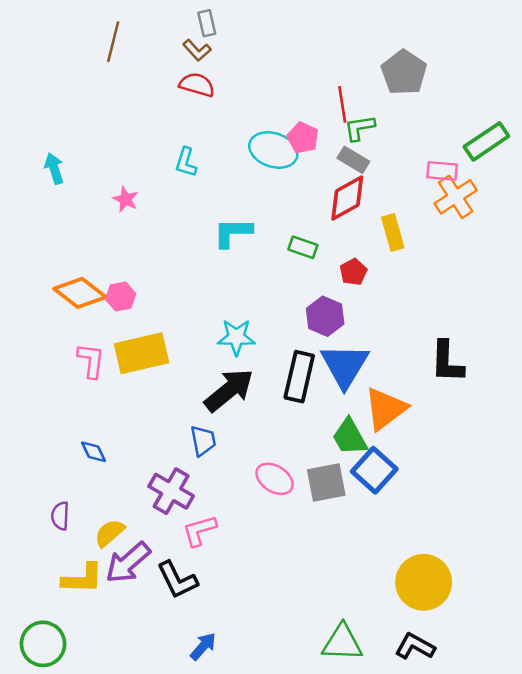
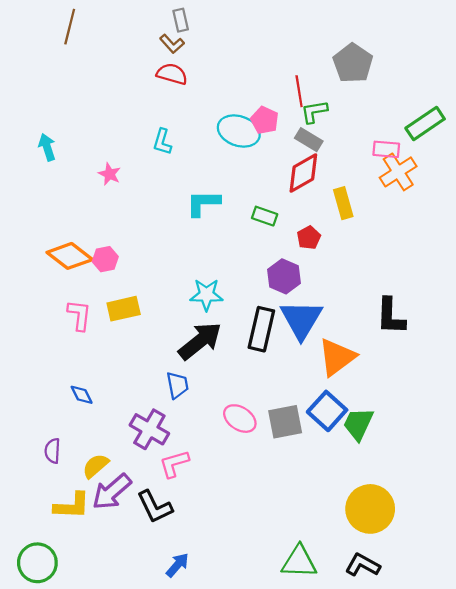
brown line: (113, 42) -> (70, 27), moved
yellow rectangle: (142, 353) -> (124, 309), size x0.7
green trapezoid: (350, 437) -> (358, 424), moved, turned 54

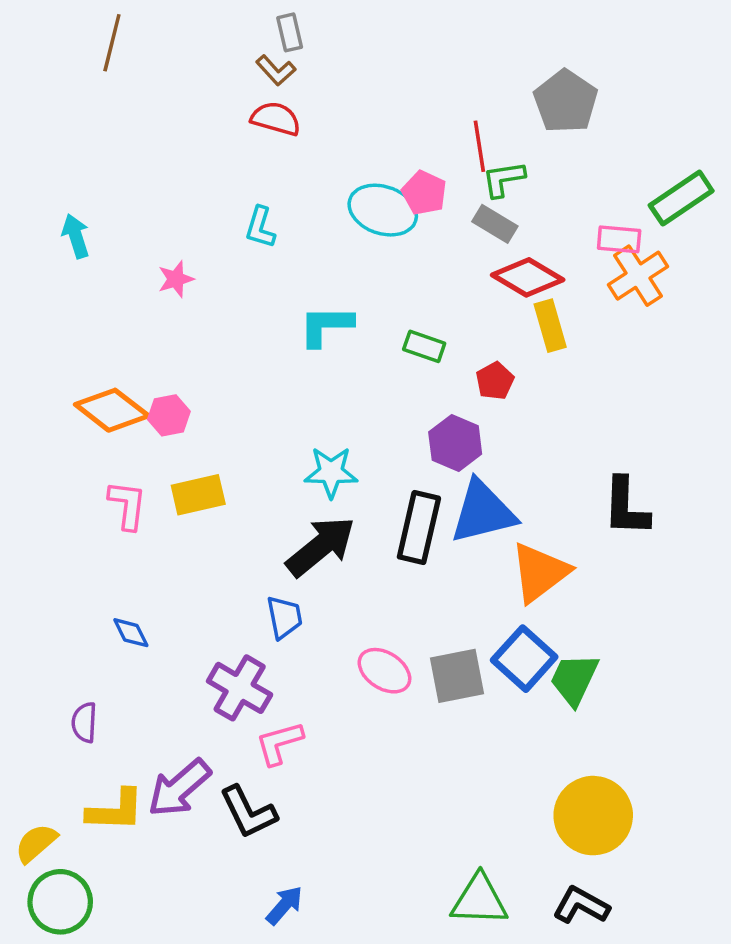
red diamond: (303, 173) -> (528, 277), moved, turned 60
pink star: (110, 174) -> (176, 279), turned 30
blue triangle: (301, 319) -> (483, 512), turned 45
yellow semicircle: (96, 466) -> (36, 843), moved

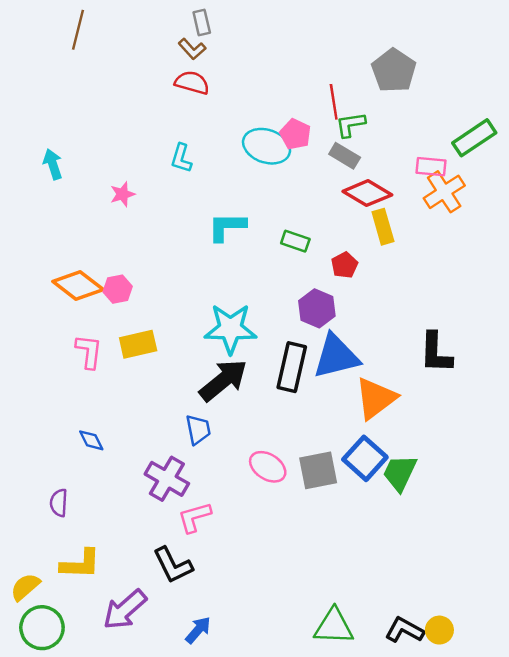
cyan star: (331, 472) -> (230, 329), size x1.4
purple arrow: (179, 788) -> (125, 610), moved
yellow circle: (593, 816) -> (439, 630), moved, size x0.5

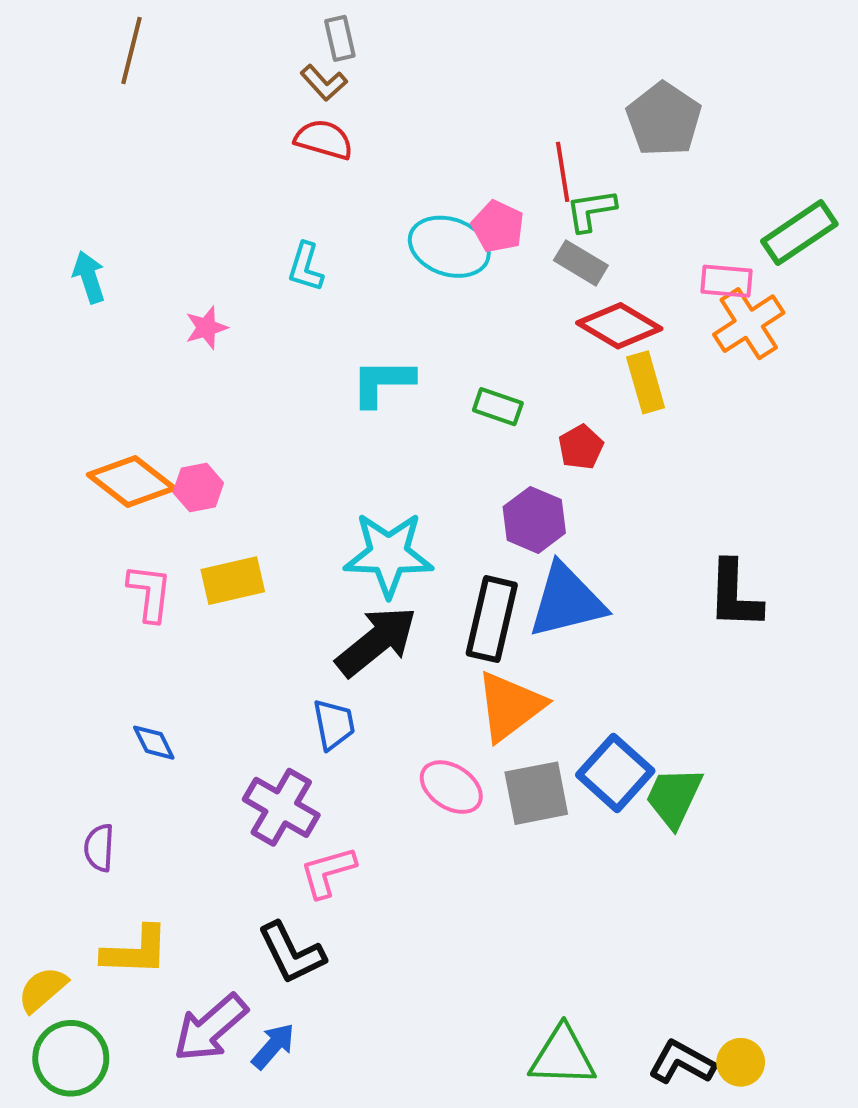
orange triangle: (376, 398) -> (510, 706), moved
blue arrow: (198, 630) -> (273, 1046), moved

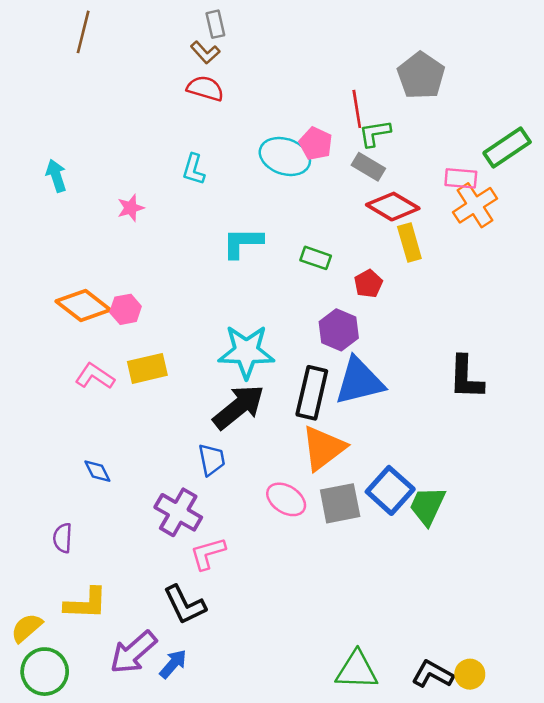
pink L-shape: (150, 593) -> (95, 376), turned -63

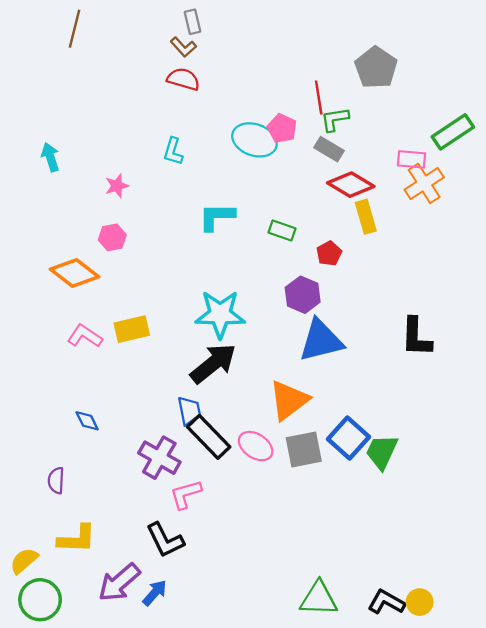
pink hexagon: (126, 309) -> (112, 237), moved
black rectangle: (312, 393) -> (209, 437), moved, turned -57

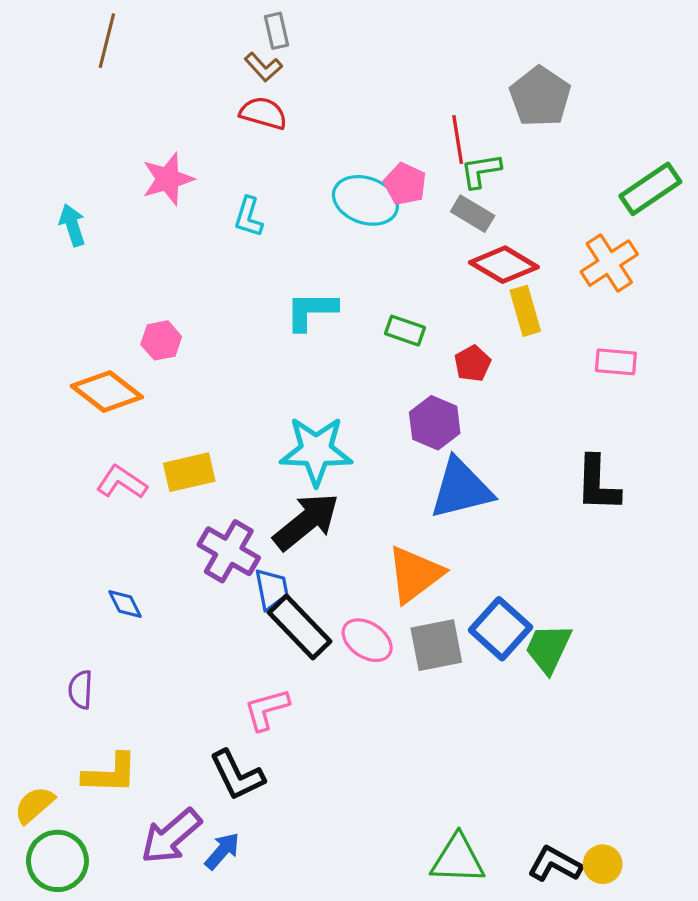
pink rectangle: (412, 159) -> (616, 362), moved
pink star: (117, 186) -> (168, 179), moved, size x1.5
purple cross: (159, 458) -> (229, 551), moved

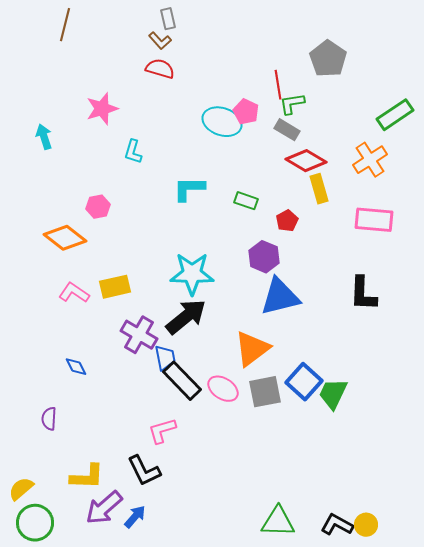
cyan L-shape: (249, 217) -> (133, 152), moved
pink rectangle: (616, 362) -> (374, 220), size x1.5
yellow L-shape: (110, 774) -> (87, 477), moved

